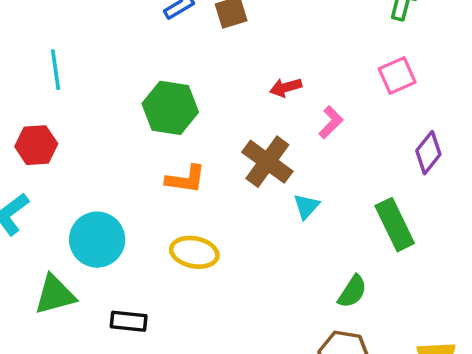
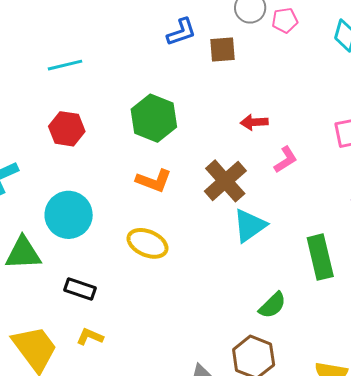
cyan line: (56, 70) -> (65, 65), turned 72
red hexagon: (36, 145) -> (67, 129), moved
cyan triangle: (306, 206) -> (250, 226), size x1.5

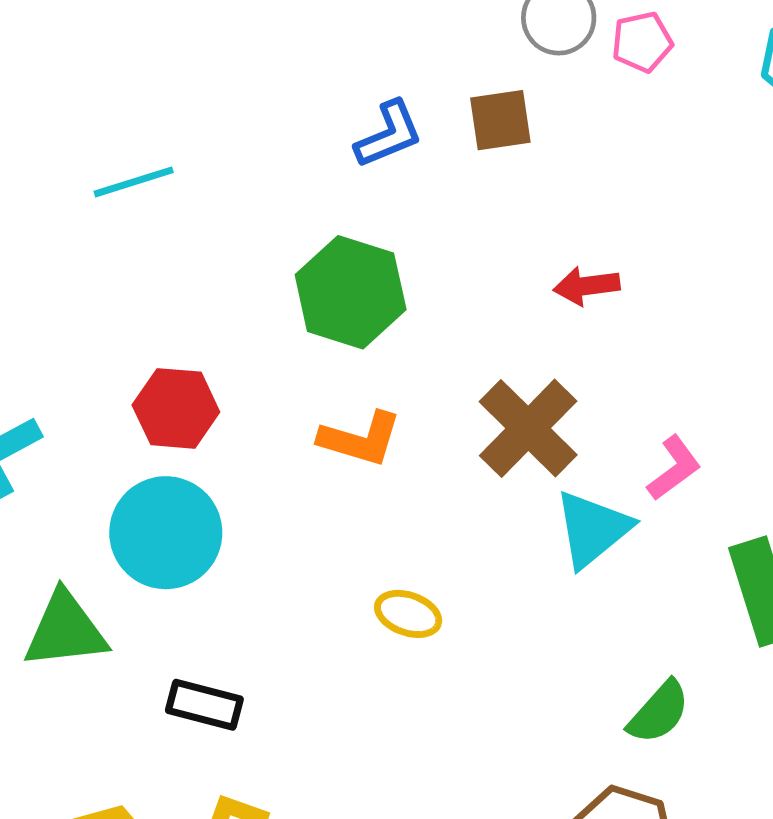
blue L-shape: (181, 32) -> (389, 134), moved
red hexagon: (67, 129) -> (176, 408), moved
pink L-shape: (286, 160) -> (674, 468), moved
yellow ellipse: (147, 243) -> (408, 614), moved, size x0.7

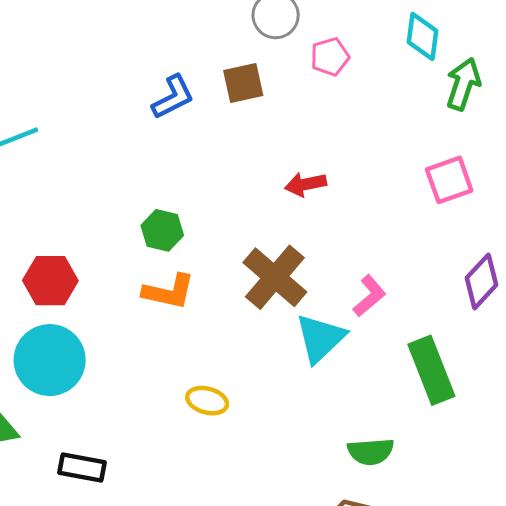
pink pentagon: (642, 42) -> (330, 57), moved
green hexagon: (351, 292) -> (162, 230), moved, size x0.6
green semicircle: (659, 712) -> (371, 452), turned 48

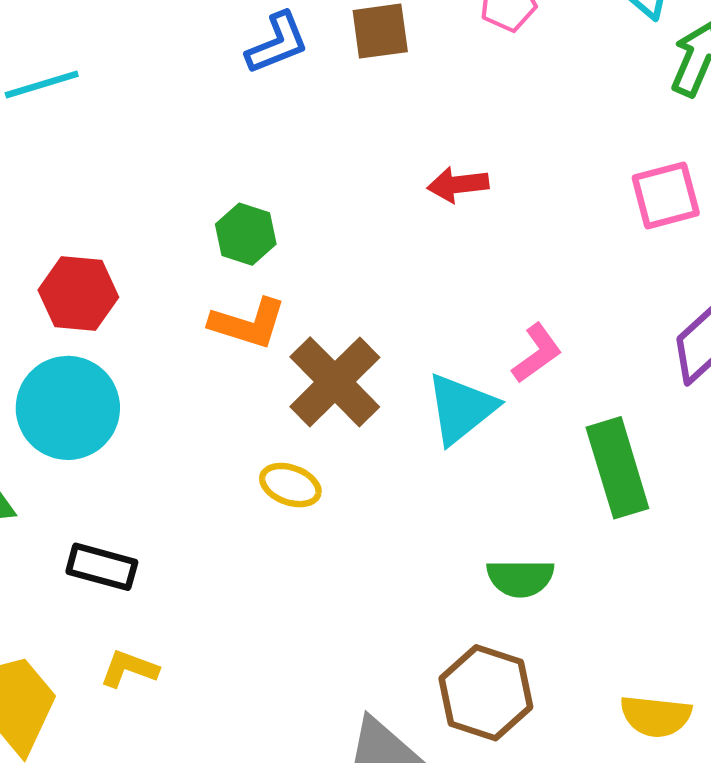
brown cross: (275, 277) -> (335, 382), moved

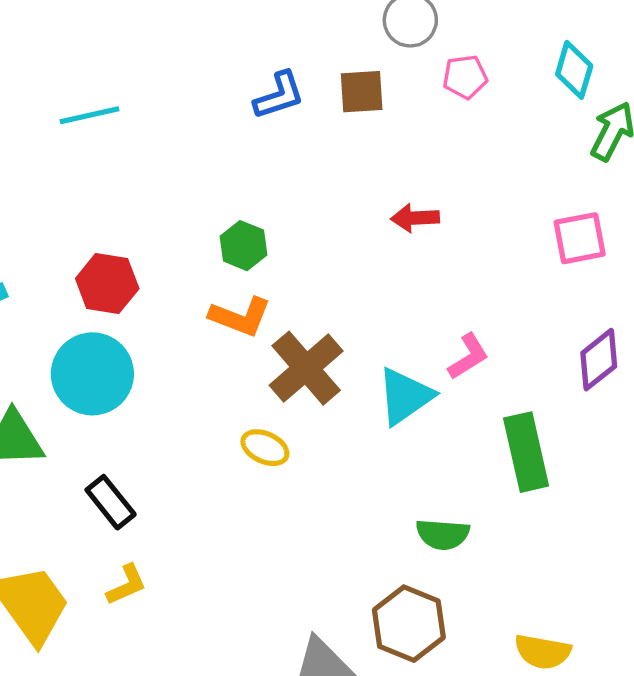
black rectangle: (102, 567) -> (111, 502), turned 32
yellow L-shape: (129, 669) -> (127, 585), turned 132

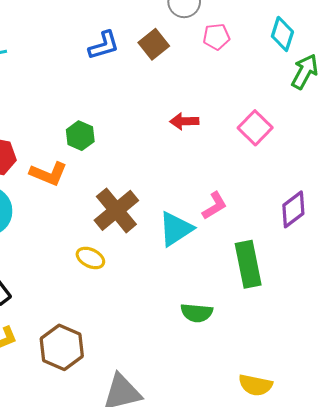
brown square: (362, 92) -> (154, 44), turned -36
pink square: (580, 238) -> (255, 128), moved, turned -36
orange L-shape: (240, 317) -> (48, 174), moved
brown hexagon: (409, 624) -> (62, 347), moved

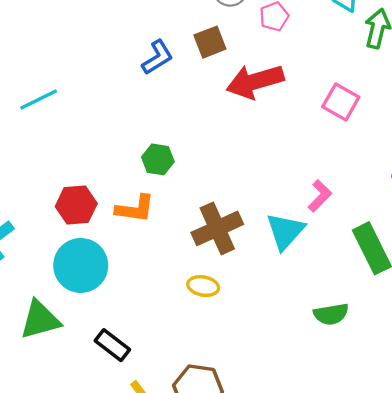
brown square: (154, 44) -> (210, 42), turned 32
red arrow: (184, 121) -> (255, 81), moved, size x1.8
brown cross: (116, 210) -> (217, 228), turned 30

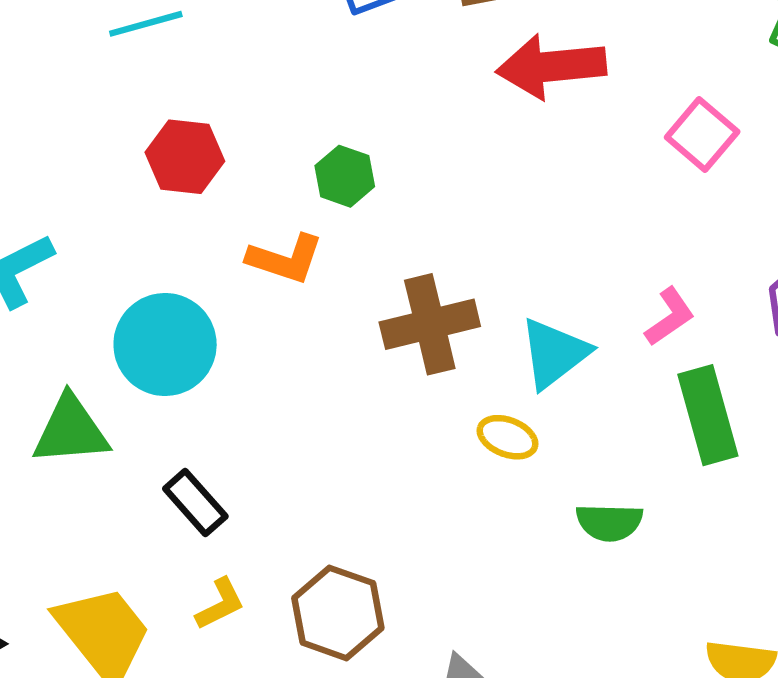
pink L-shape: (320, 196) -> (670, 317), moved
red hexagon: (76, 205) -> (185, 157), moved
yellow ellipse: (203, 286) -> (507, 437), moved

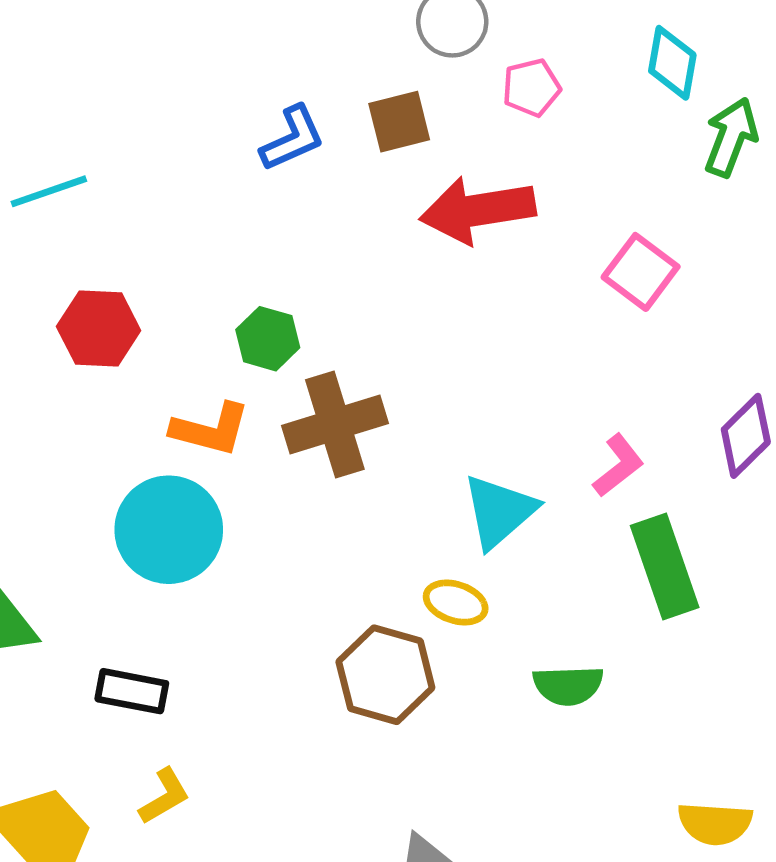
brown cross: (430, 324) -> (335, 424), moved
cyan circle: (165, 345) -> (169, 530), moved
black rectangle: (195, 503) -> (132, 691), turned -34
brown hexagon: (338, 613) -> (385, 675), moved

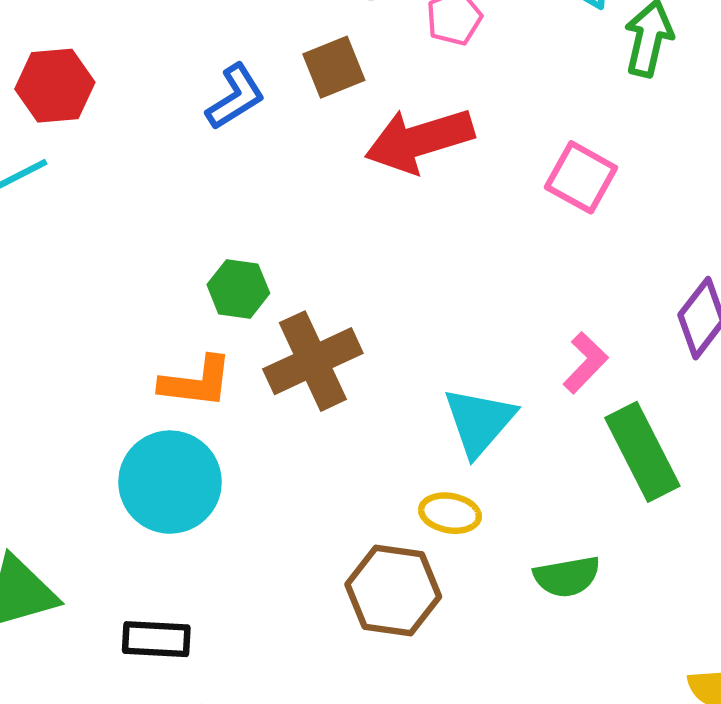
red hexagon: (99, 329) -> (55, 86), moved

